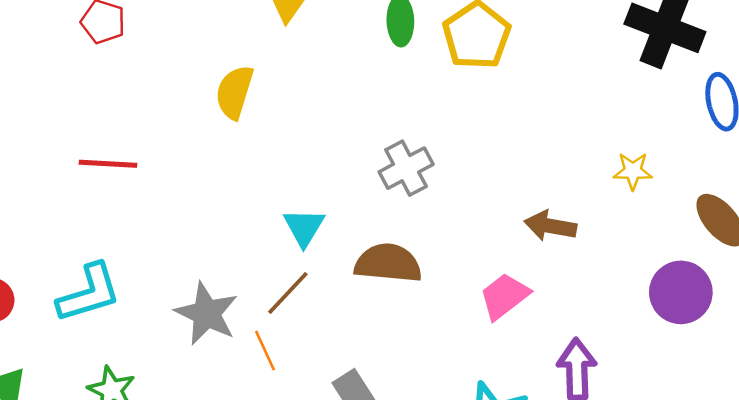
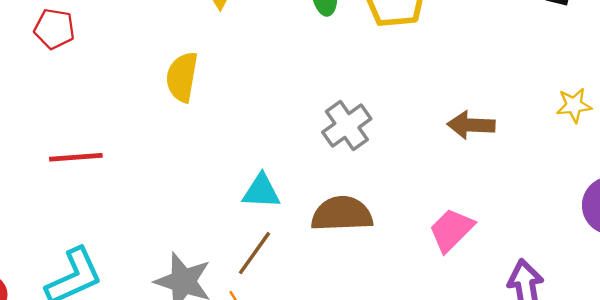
yellow star: (633, 171) -> (574, 105), moved
brown arrow: (550, 226) -> (471, 125), moved
cyan triangle: (304, 227) -> (261, 191), turned -51

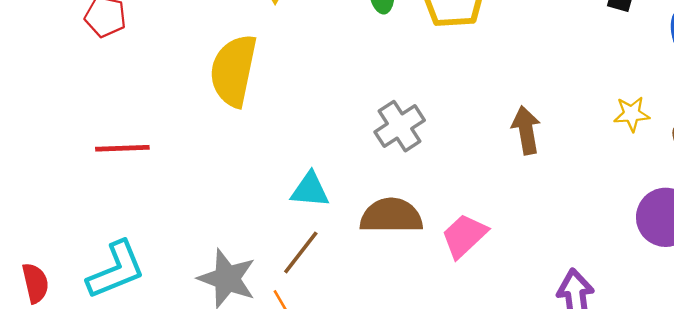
yellow semicircle: (182, 77) -> (234, 70), size x1.4
brown arrow: (471, 125) -> (526, 130), turned 75
pink trapezoid: (451, 230) -> (464, 236), moved

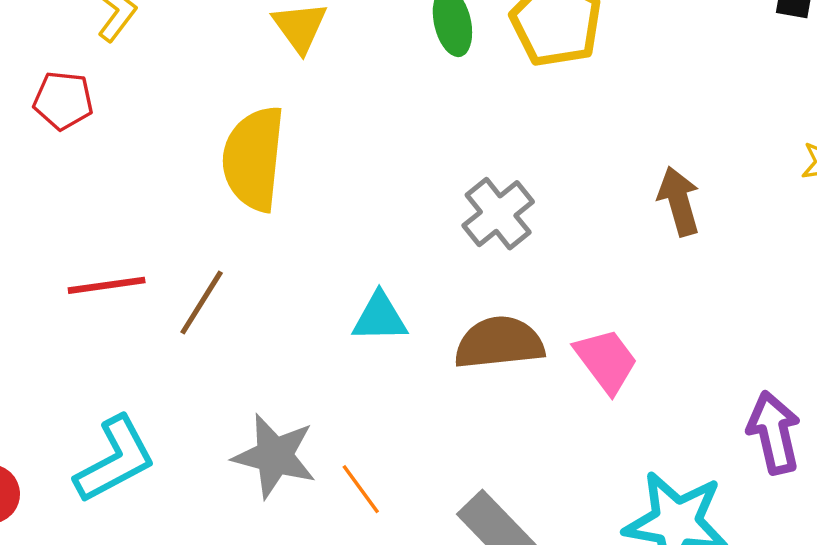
pink trapezoid: (464, 236) -> (606, 361), turned 102
brown line: (301, 252) -> (202, 303), moved

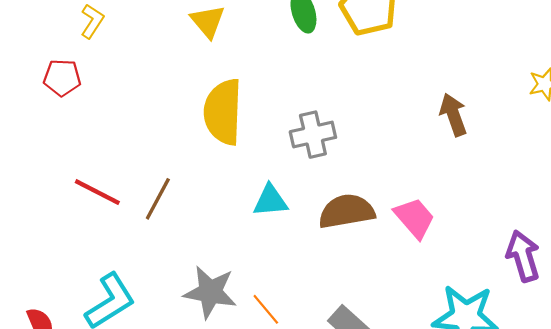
yellow semicircle: (254, 159) -> (223, 112), moved
gray cross: (498, 214) -> (313, 135), moved, turned 30
red line: (107, 285) -> (97, 192), turned 39

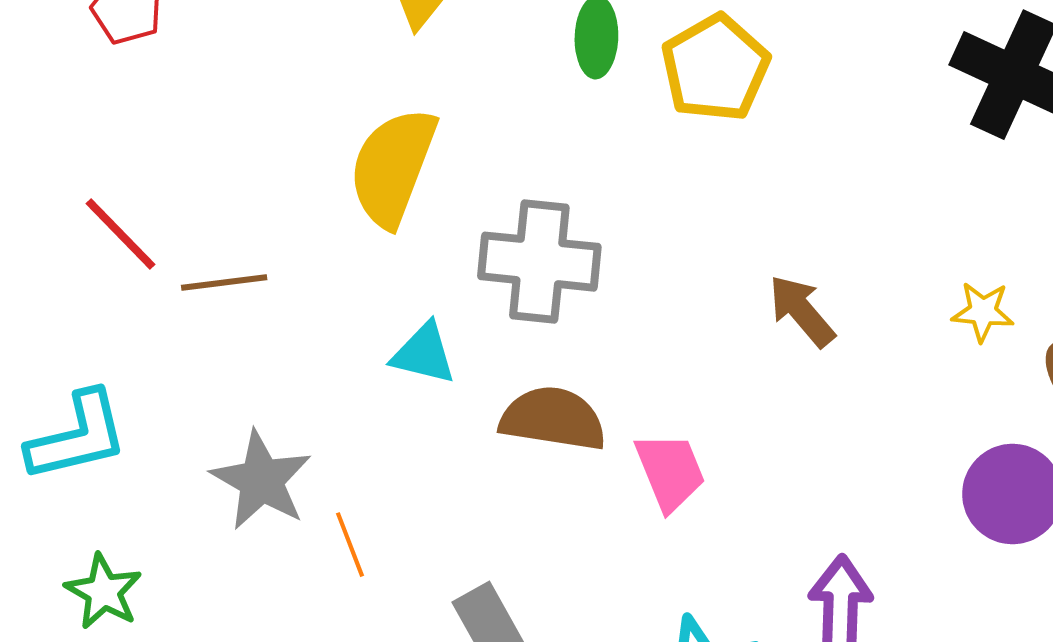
brown arrow: (453, 115) -> (802, 311), turned -39
gray cross: (313, 135) -> (539, 262), size x1.4
brown line: (158, 199) -> (224, 282), turned 36

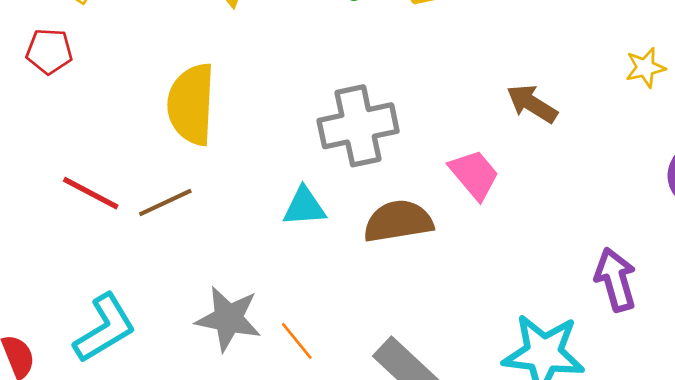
yellow semicircle: (393, 167) -> (191, 104), moved
pink trapezoid: (670, 472) -> (474, 175), moved

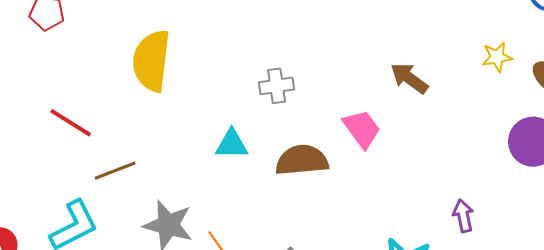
gray cross: (358, 126) -> (277, 86), size x0.6
brown line: (165, 202) -> (115, 171), moved
purple arrow: (616, 280) -> (463, 216), size x0.7

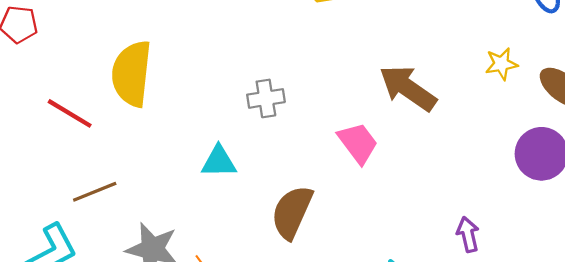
brown arrow: (409, 78) -> (408, 88), size x1.4
red line: (71, 123) -> (70, 113), moved
brown semicircle: (302, 160) -> (292, 212), moved, turned -60

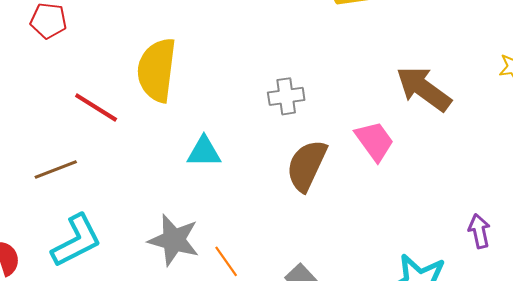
cyan triangle: (219, 162) -> (204, 152), moved
brown line: (95, 192) -> (56, 169), moved
brown semicircle: (292, 212) -> (307, 165), moved

